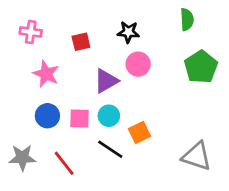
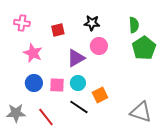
green semicircle: (187, 19) -> (134, 25), moved

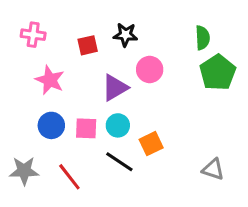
black star: (92, 23) -> (125, 35), moved
gray triangle: (141, 112) -> (213, 169), size x0.7

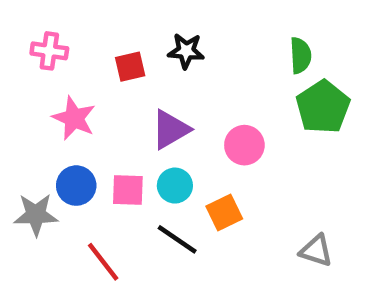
pink circle: (150, 69) -> (244, 145), moved
gray star: (24, 171) -> (36, 215), moved

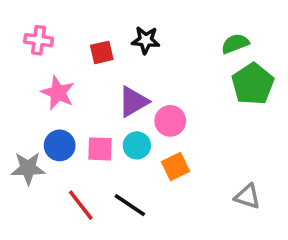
green semicircle: (301, 55) -> (235, 44), turned -108
pink circle: (244, 145) -> (170, 121), moved
black line: (177, 239) -> (130, 205), moved

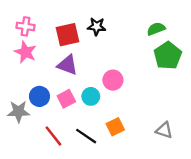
red square: (102, 52) -> (67, 35), size x1.5
pink star: (58, 93) -> (25, 52), moved
purple triangle: (133, 102) -> (67, 65), moved, turned 50
pink square: (100, 149) -> (66, 99), turned -30
orange square: (175, 167) -> (115, 127), moved

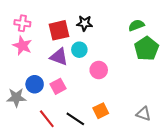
cyan circle: (91, 96) -> (79, 50), moved

